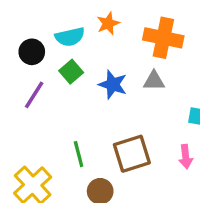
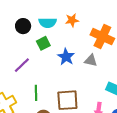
purple line: (34, 95) -> (22, 65), moved

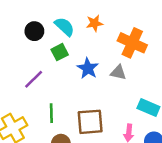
cyan semicircle: (48, 23) -> (65, 27), turned -138

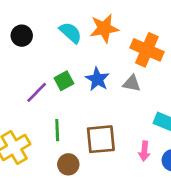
orange star: (95, 23) -> (104, 28), size x1.5
black circle: (34, 31) -> (22, 36), moved
green square: (60, 52) -> (64, 81), moved

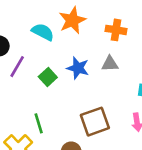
orange cross: (147, 50) -> (116, 30), size x0.7
purple line: (37, 92) -> (17, 67), moved
green line: (57, 130) -> (39, 123), moved

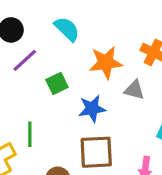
orange star: (72, 20) -> (106, 62), moved
blue star: (78, 68) -> (92, 109), moved, turned 30

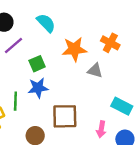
blue star: (92, 109) -> (38, 88), moved

